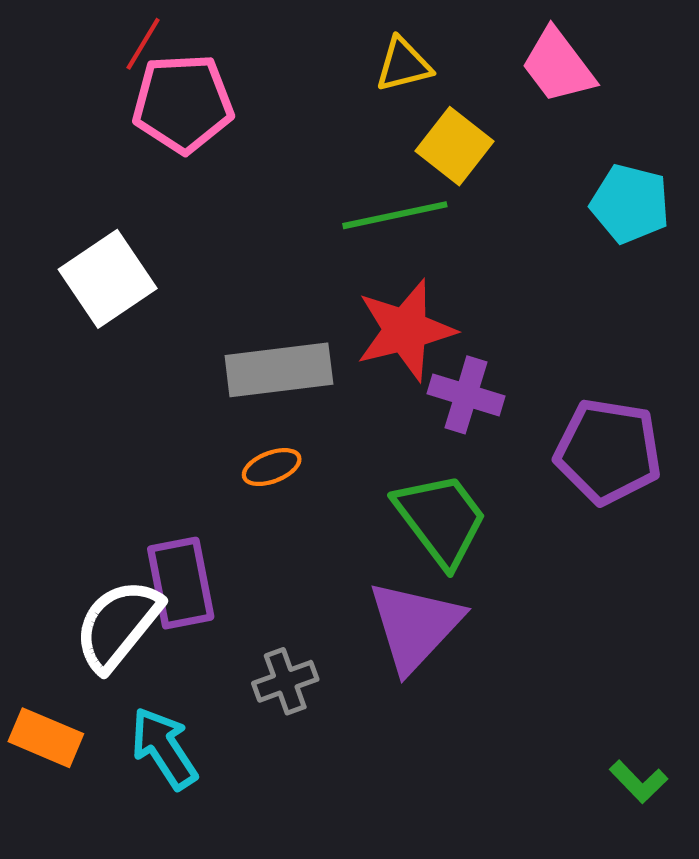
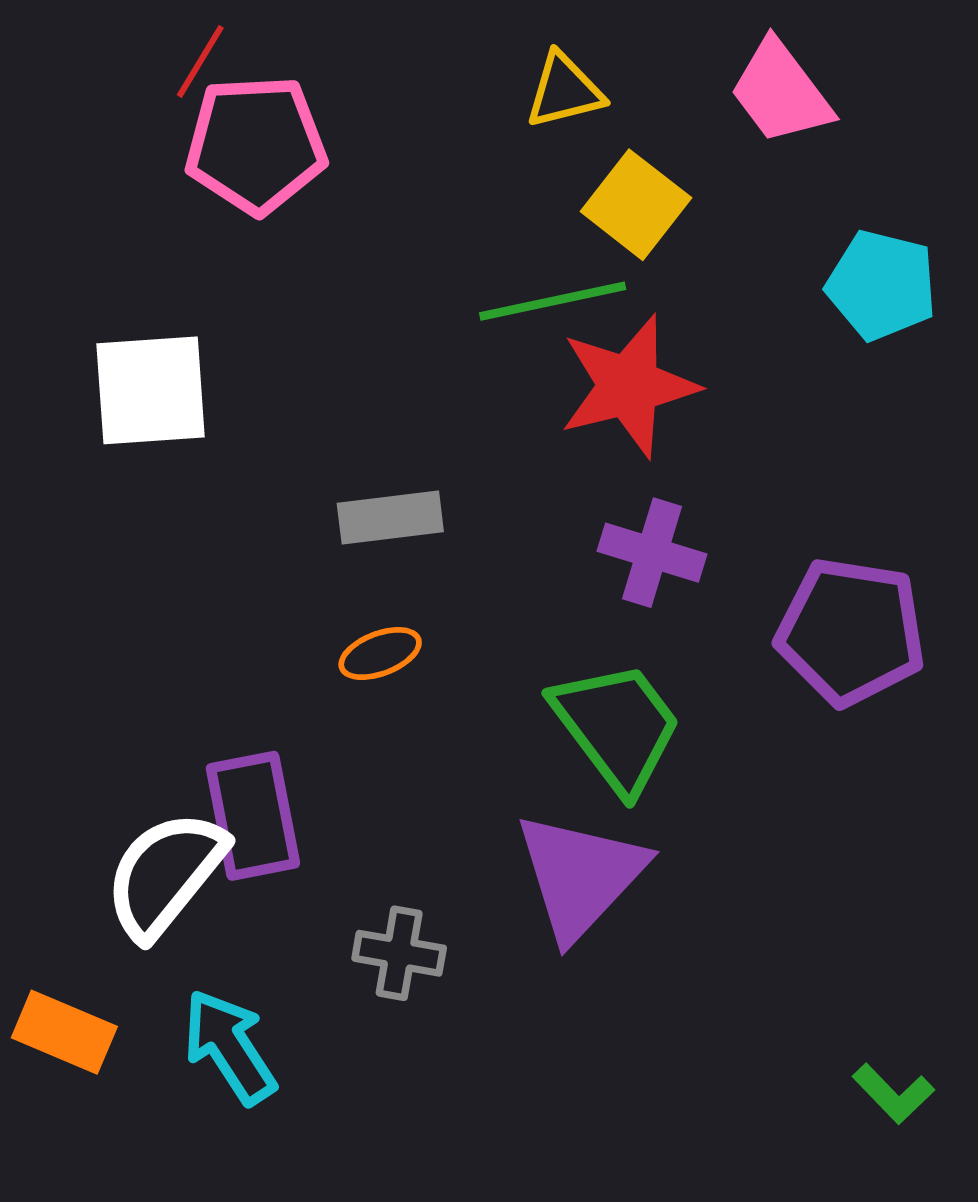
white square: (108, 279) -> (151, 390), turned 30
red star: (405, 330) -> (629, 386), moved
gray rectangle: (279, 370) -> (390, 518), size x0.7
gray cross: (285, 681) -> (399, 953), turned 30

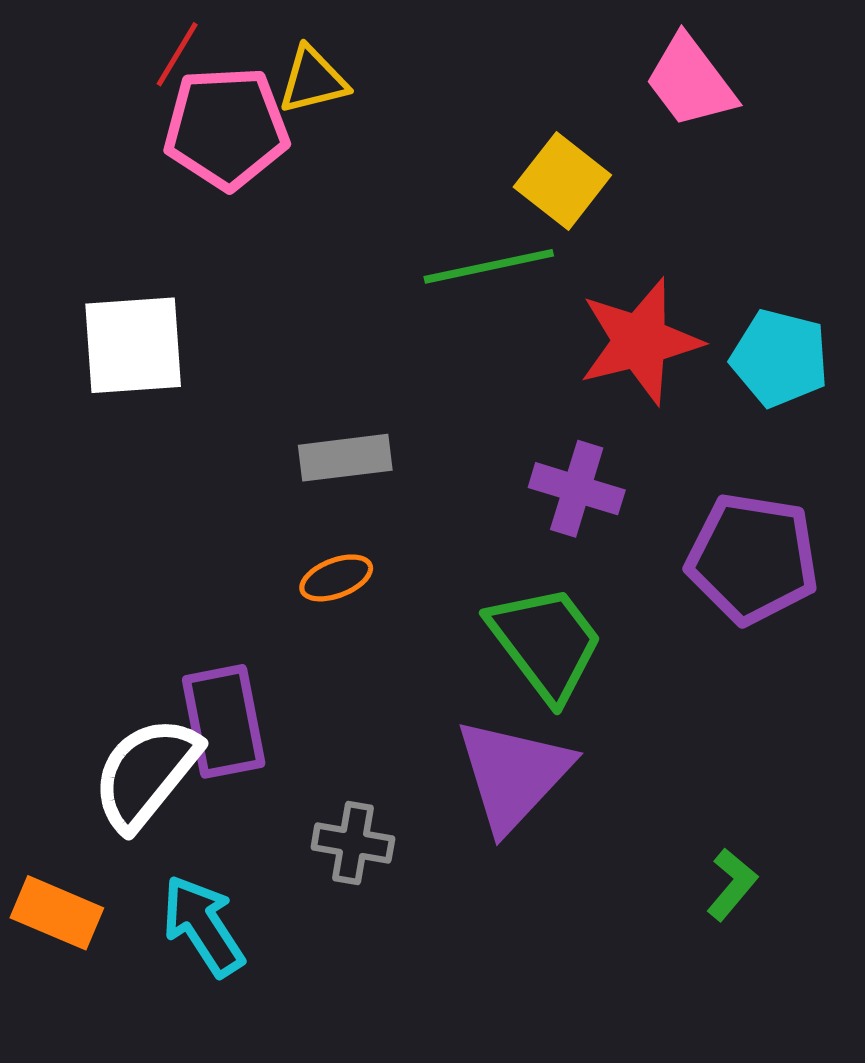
yellow triangle: (564, 91) -> (313, 80), moved
cyan pentagon: (882, 285) -> (780, 358), moved
red star: (629, 386) -> (640, 341), moved
green L-shape: (893, 1094) -> (732, 884), moved, turned -96

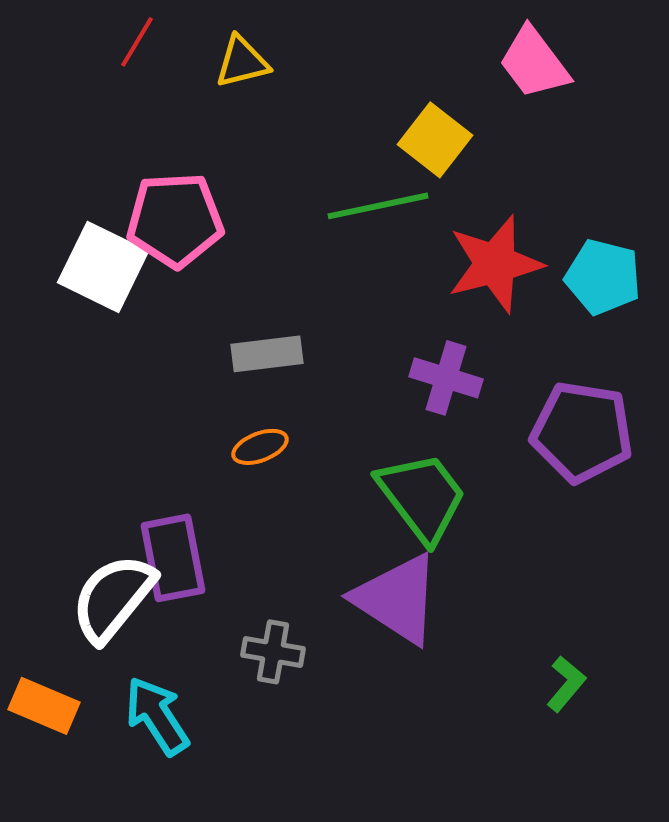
pink pentagon: (226, 128) -> (175, 220), moved
white square: (133, 345) -> (103, 267), turned 30
purple triangle: (513, 774) -> (397, 599), turned -40

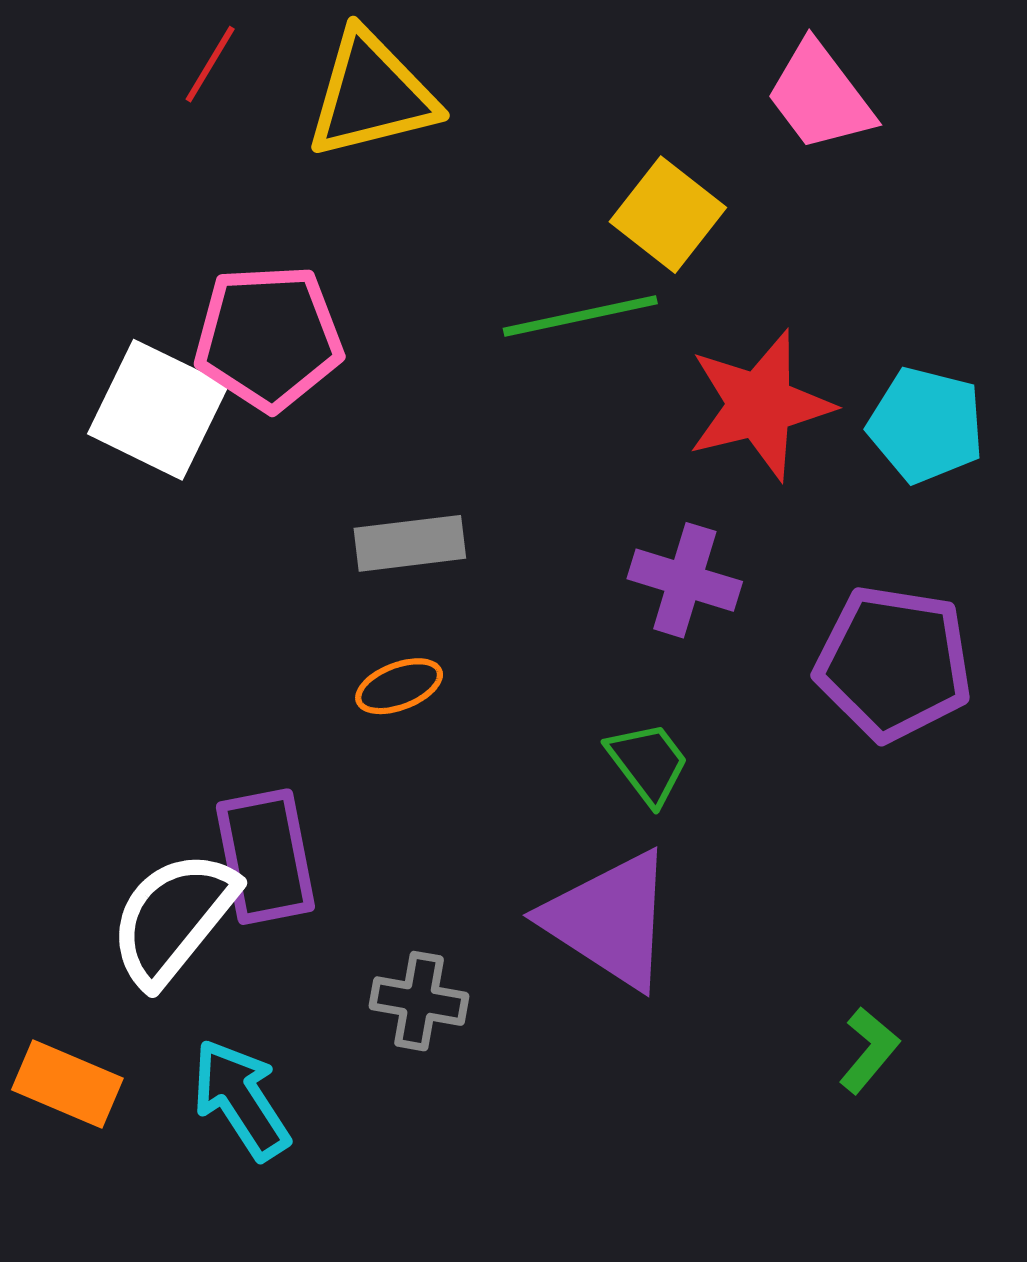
yellow triangle: (242, 62) -> (371, 95), size x1.6
green trapezoid: (422, 497) -> (648, 763), size x0.6

